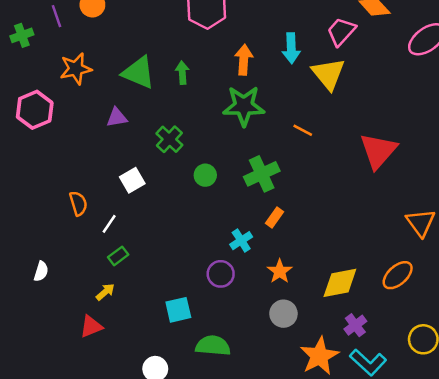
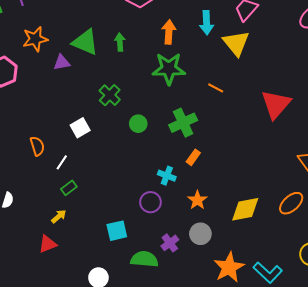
purple triangle: (117, 117) -> (62, 62), moved
cyan cross: (241, 241) -> (167, 176), turned -36
purple cross: (355, 325) -> (170, 243), moved

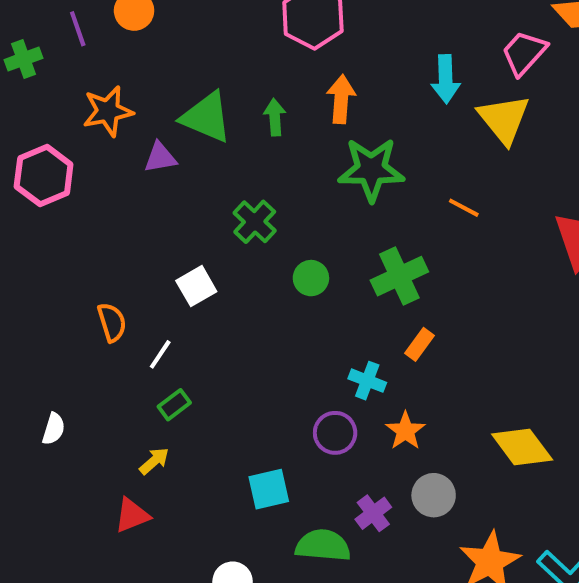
orange arrow: (169, 32) -> (341, 99), moved
orange star: (197, 200) -> (405, 431), moved
yellow diamond: (245, 209) -> (522, 447), turned 64

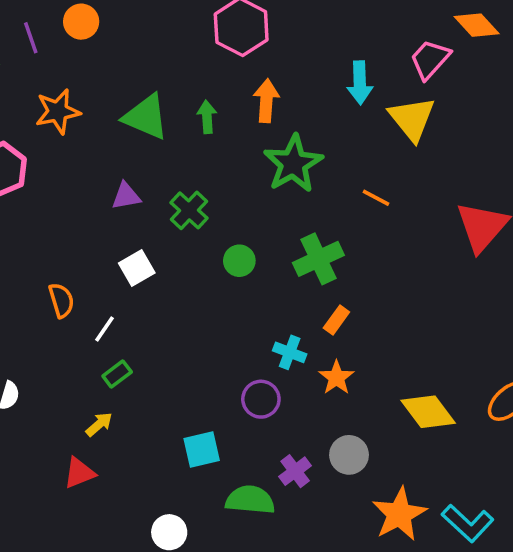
purple triangle: (160, 157) -> (126, 196), moved
green star: (371, 169) -> (293, 164), turned -30
orange star: (405, 431) -> (336, 378), moved

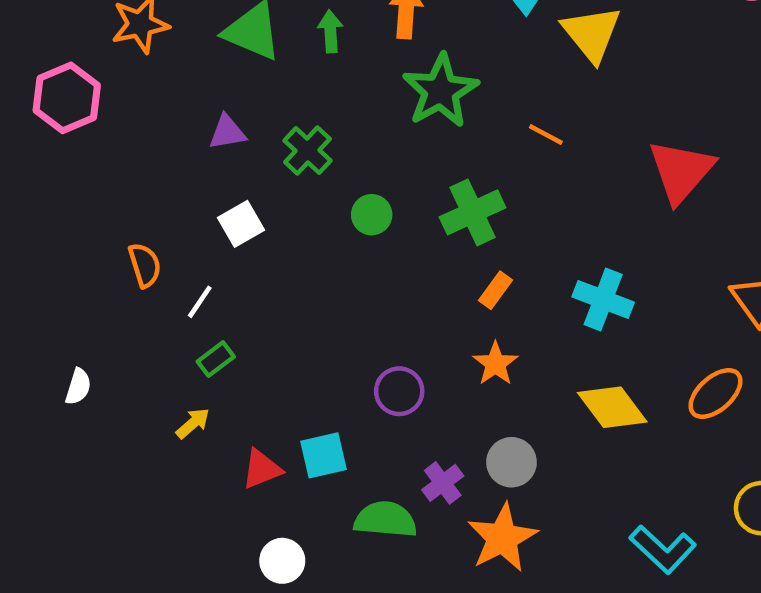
cyan cross: (290, 352) -> (603, 300), moved, size x1.4
red triangle: (79, 473) -> (262, 469), moved
orange star: (399, 514) -> (502, 538), moved

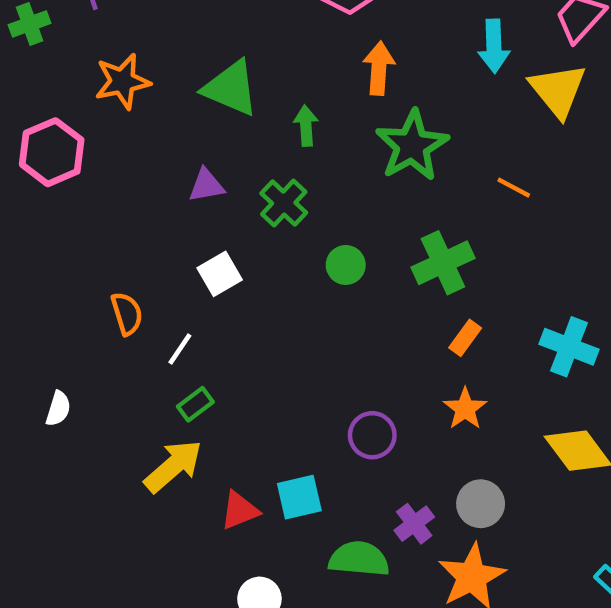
green arrow: (330, 31) -> (306, 126), moved
white semicircle: (78, 387) -> (58, 409), moved
yellow arrow: (193, 423) -> (173, 466), size x1.8

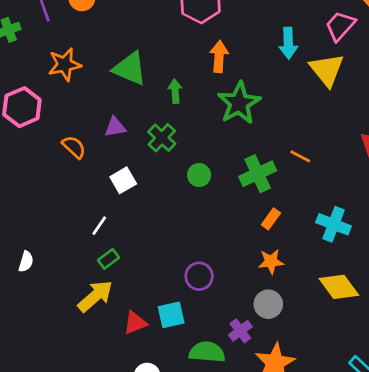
orange line: (514, 188) -> (300, 156), moved
orange semicircle: (127, 314) -> (74, 147), moved, turned -30
orange star: (465, 409) -> (271, 262), turned 30
purple circle: (372, 435) -> (199, 276), moved
gray circle: (481, 504) -> (268, 304), moved

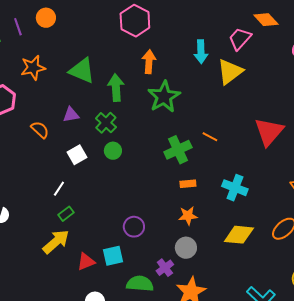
yellow triangle: (327, 70) -> (230, 72), turned 32
green arrow: (175, 91) -> (116, 88), size x1.5
green circle: (199, 175) -> (113, 151), moved
orange rectangle: (271, 219) -> (188, 184), turned 49
yellow diamond: (339, 287) -> (239, 235), turned -48

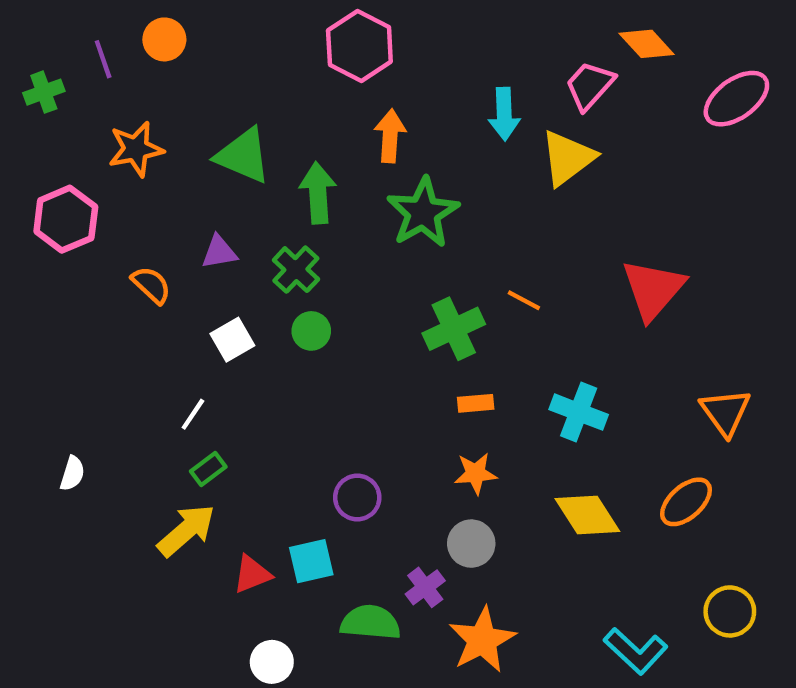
yellow diamond: (239, 235) -> (587, 515), turned 52

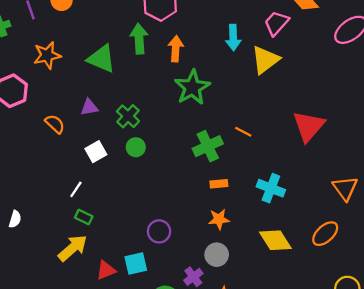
green arrow: (318, 193) -> (139, 39), moved
green rectangle: (208, 469) -> (84, 217), turned 63

